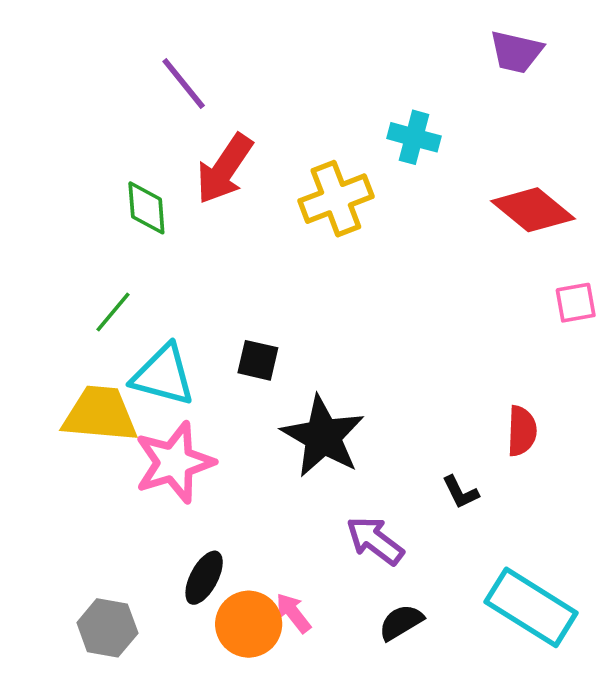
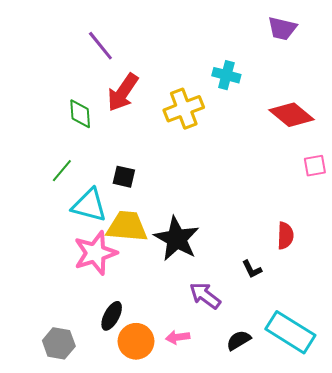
black square: (258, 360) -> (124, 177), moved
yellow trapezoid: (100, 414) -> (127, 226), moved
pink arrow: (293, 613) -> (178, 337), moved, turned -60
black semicircle: (401, 622) -> (239, 340), moved

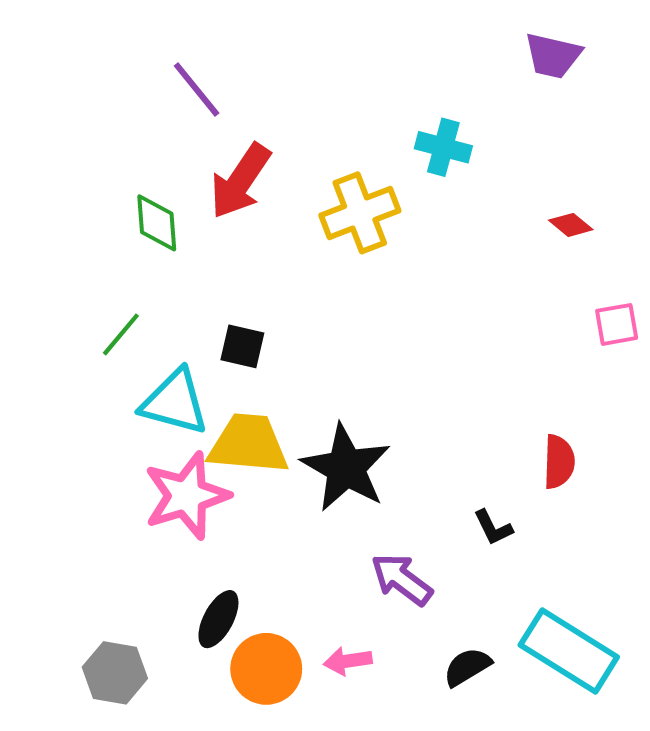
red diamond: (291, 115) -> (571, 225), size x0.5

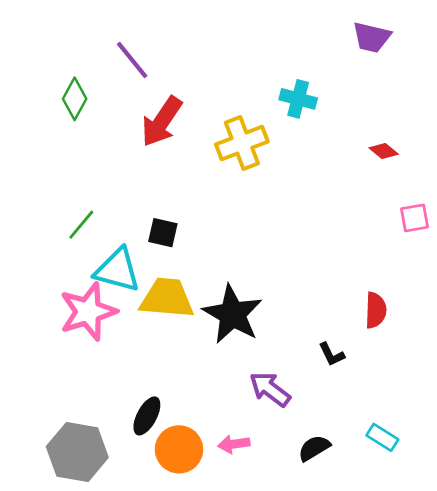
green diamond: (157, 223) -> (75, 99), moved, turned 33
pink star: (187, 496) -> (88, 312), moved
cyan rectangle: (569, 651) -> (382, 437), size x0.5
gray hexagon: (115, 673) -> (77, 452), size x1.4

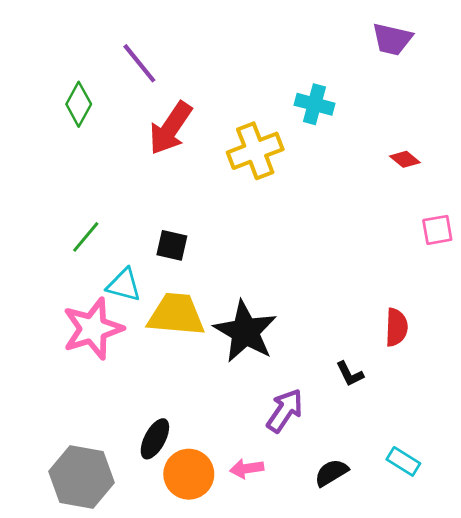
cyan triangle: (117, 270) -> (124, 285), size x0.7
purple arrow: (270, 389) -> (285, 411), turned 87

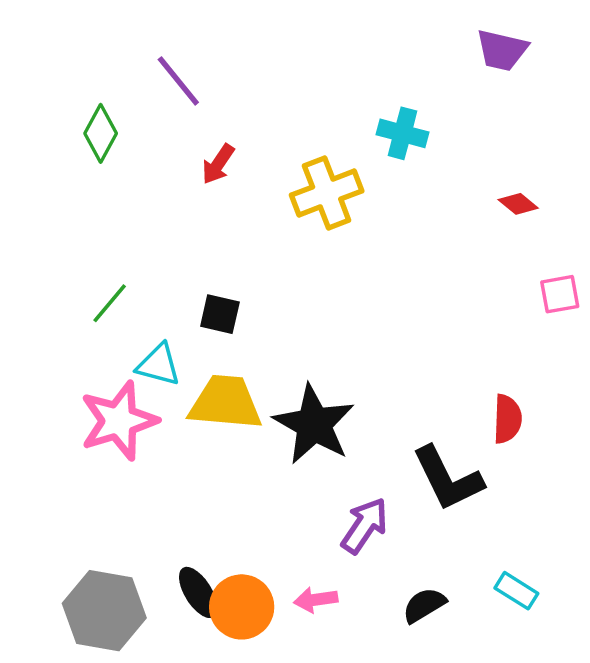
red arrow: (170, 128) -> (218, 164), size x0.6
black L-shape: (350, 374) -> (448, 479), size x2.0
black ellipse: (155, 439) -> (198, 592), moved, turned -60

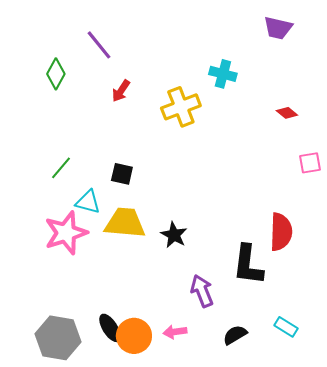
red semicircle: (507, 419) -> (281, 232), size x1.4
black star: (314, 424) -> (174, 235), size x0.6
black L-shape: (448, 479) -> (248, 265), turned 33
purple arrow: (365, 526) -> (202, 291), turned -56

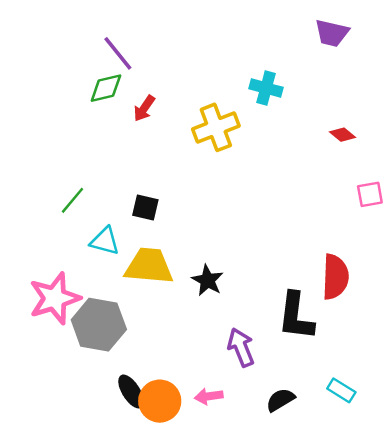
green diamond: (56, 74) -> (106, 88), moved, turned 48
pink star: (66, 233) -> (55, 298), moved
gray hexagon: (58, 338) -> (99, 325), moved

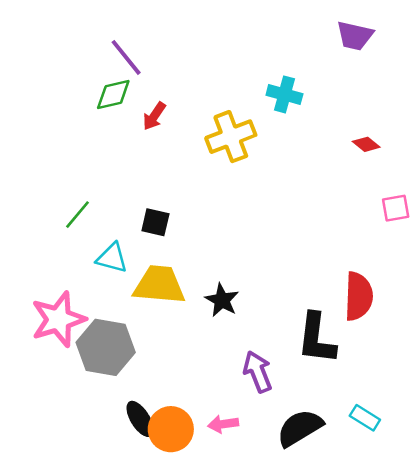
black semicircle: (280, 400) -> (300, 428), size x1.5

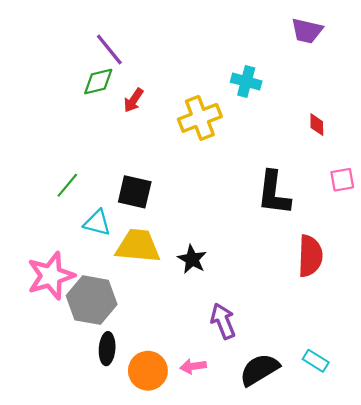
red diamond: (366, 144) -> (317, 125), turned 50
black square: (155, 222) -> (135, 192), size x1.4
black L-shape: (316, 338) -> (274, 193), moved
black ellipse: (140, 419) -> (107, 349), moved, turned 36

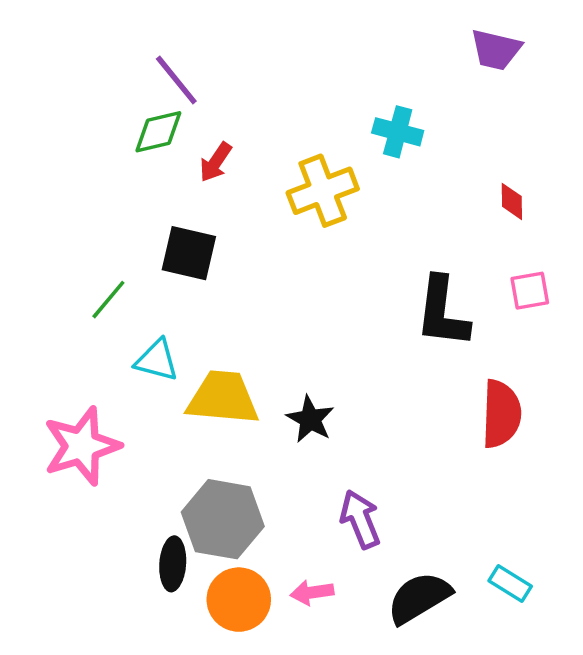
pink square: (342, 180) -> (530, 291), moved
black square: (135, 192) -> (189, 253), moved
gray hexagon: (92, 300) -> (223, 519), moved

